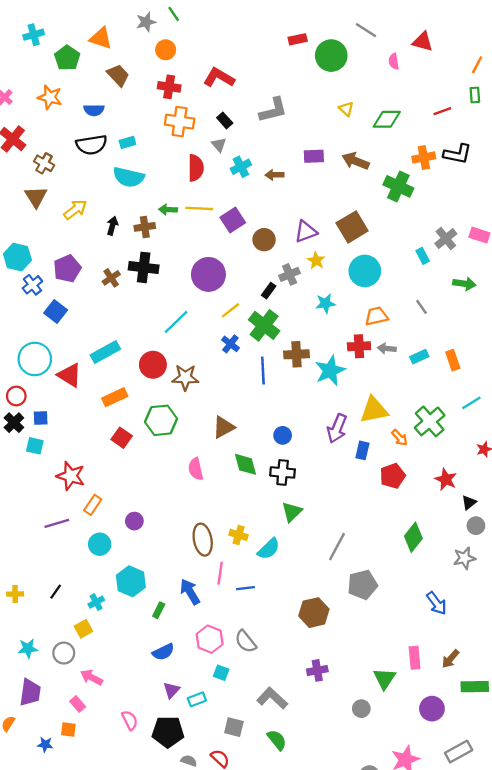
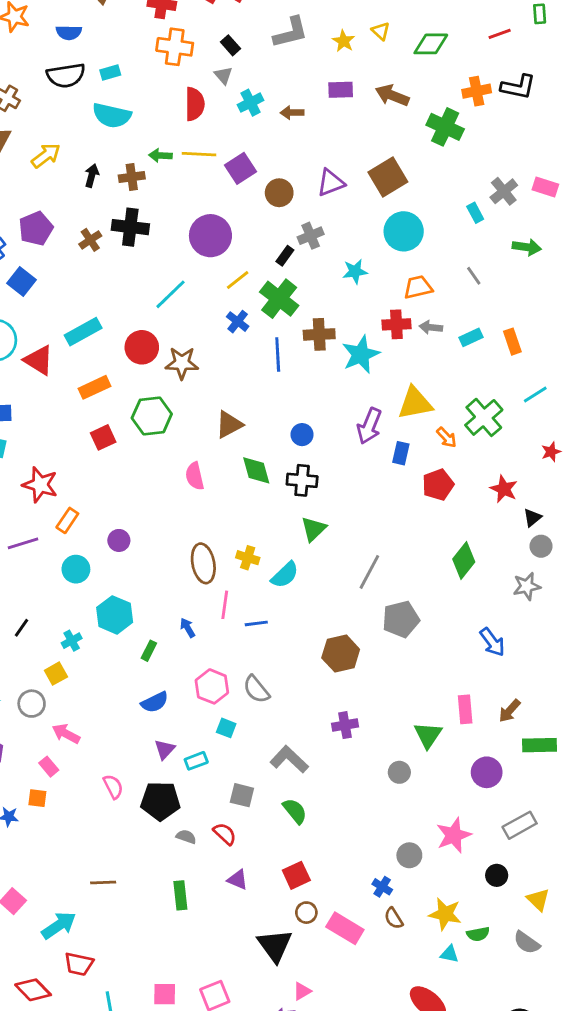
yellow star: (316, 261) -> (344, 41), moved
red square: (122, 438) -> (103, 437), turned 30
blue arrow: (190, 592) -> (188, 628), size x0.6

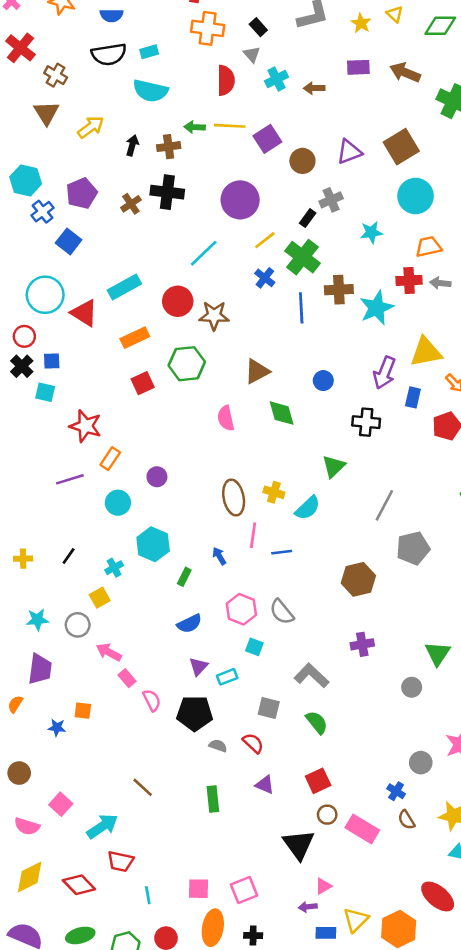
black cross: (302, 480) -> (366, 422), moved
pink rectangle: (49, 767) -> (127, 678), moved
brown line: (103, 882) -> (143, 787), turned 45

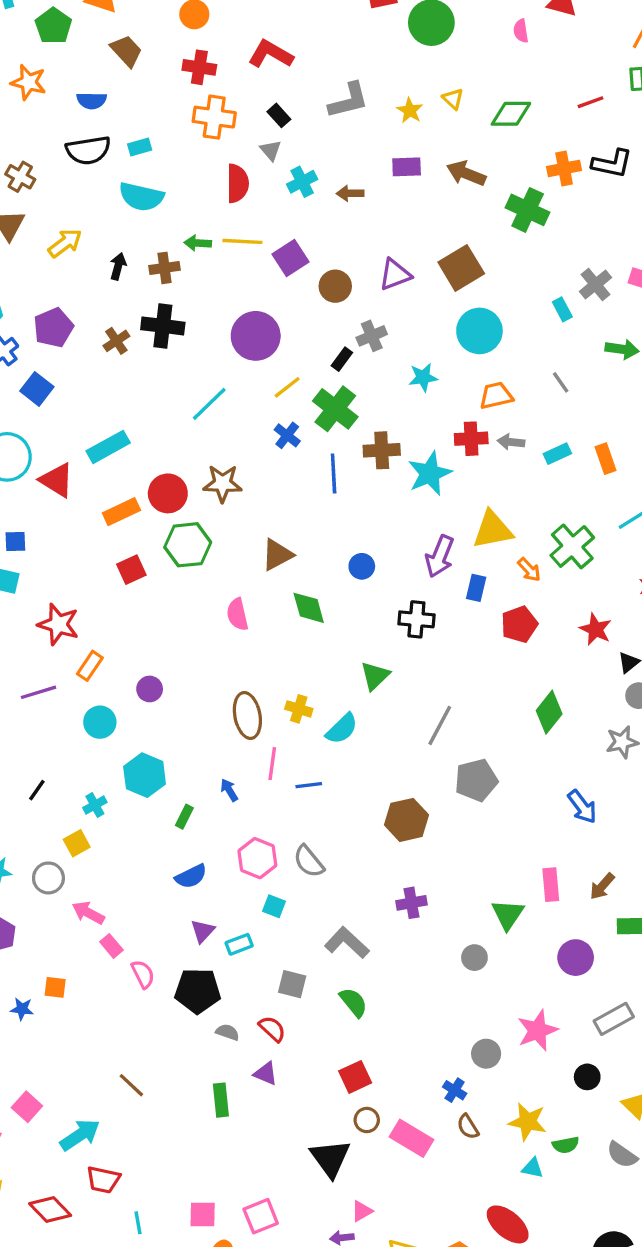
red circle: (178, 301) -> (168, 493), moved
purple triangle: (265, 785) -> (266, 1074), moved

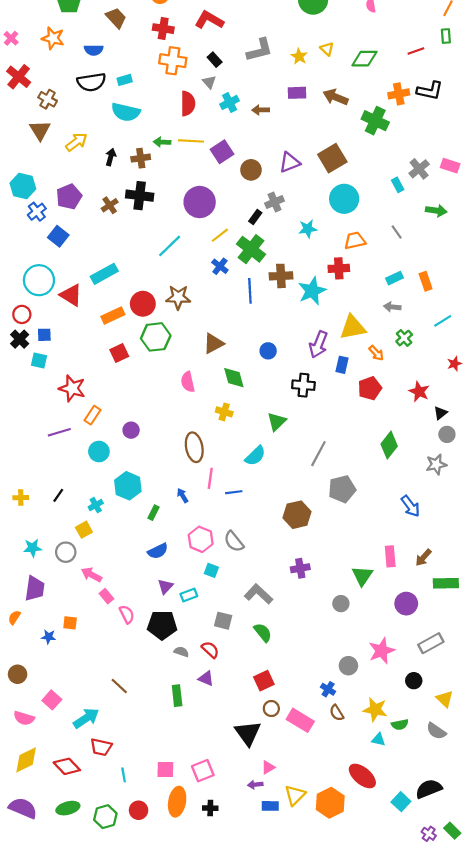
gray arrow: (511, 442) -> (392, 307), moved
green cross: (572, 546) -> (404, 338), size x0.6
yellow cross: (299, 709) -> (224, 412), moved

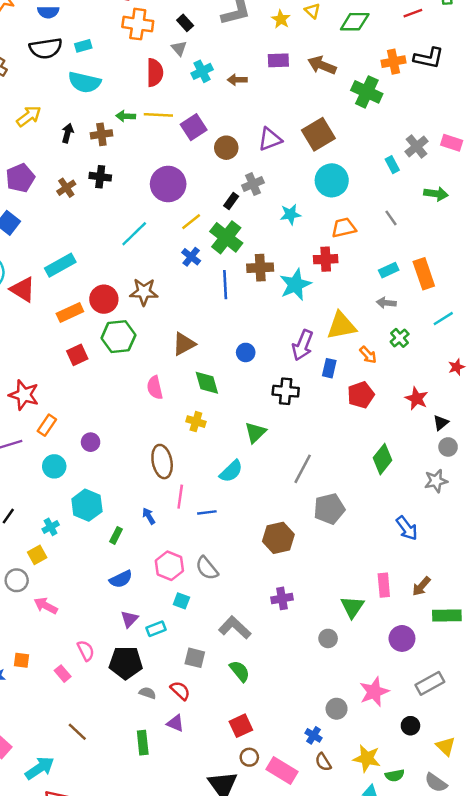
black cross: (140, 196) -> (100, 177), size x0.7
orange rectangle: (426, 281) -> (424, 274), size x1.4
pink rectangle: (106, 596) -> (63, 674), moved

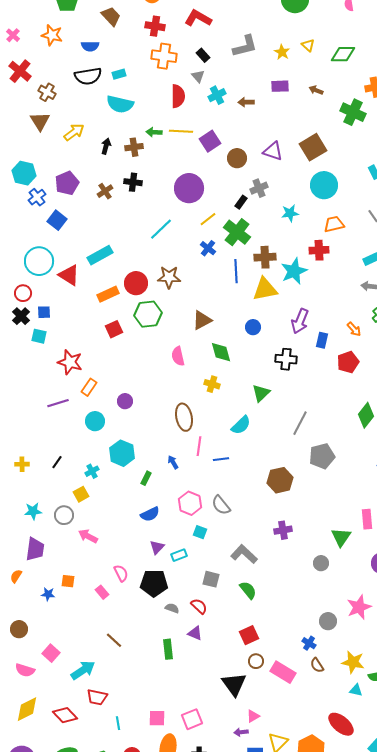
brown arrow: (322, 65) -> (316, 90), size x0.6
purple triangle: (270, 139) -> (273, 151), turned 40
yellow triangle: (341, 326) -> (265, 289), moved

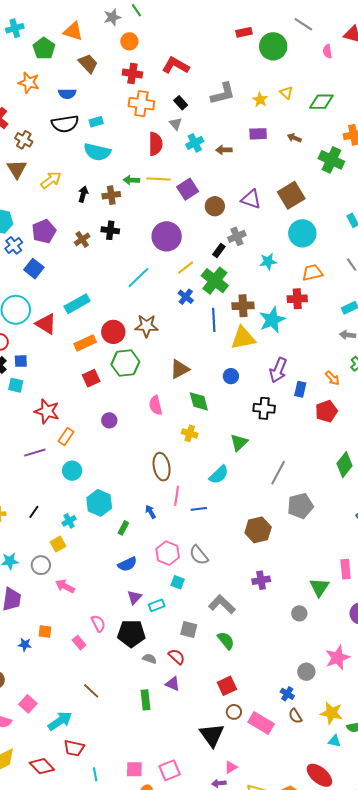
purple circle: (125, 401) -> (109, 420), moved

